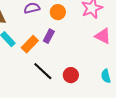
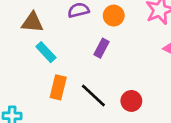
orange rectangle: (30, 44) -> (58, 87), moved, turned -30

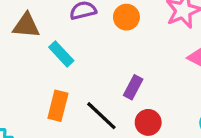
purple rectangle: (102, 48) -> (133, 87), moved
cyan rectangle: (46, 52) -> (61, 54), moved

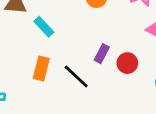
red circle: (148, 122) -> (127, 63), moved

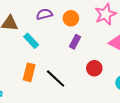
purple rectangle: (102, 54) -> (75, 42), moved

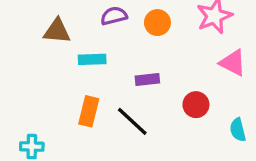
cyan rectangle: (31, 41) -> (92, 59), turned -49
purple rectangle: (75, 42) -> (147, 80), moved, turned 56

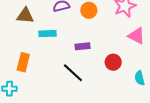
orange rectangle: (89, 111) -> (23, 62), moved

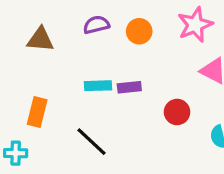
cyan rectangle: (48, 34) -> (98, 86), moved
black line: (73, 73) -> (91, 142), moved

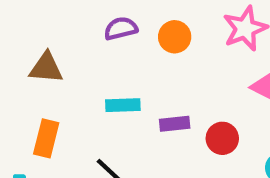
brown triangle: (40, 40) -> (46, 68), moved
purple rectangle: (129, 87) -> (175, 124), moved

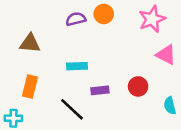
orange circle: (175, 37) -> (104, 14), moved
purple rectangle: (175, 124) -> (100, 90), moved

